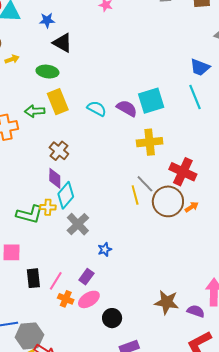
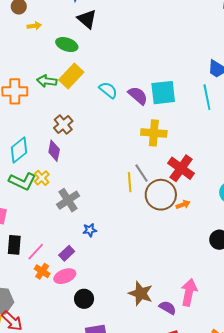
yellow rectangle: (58, 102) -> (71, 76), turned 55
cyan diamond: (66, 195) -> (19, 150), moved
yellow cross: (48, 207) -> (42, 178), turned 35

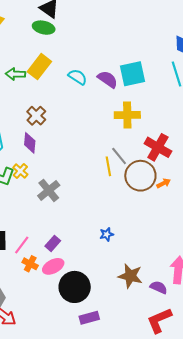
green ellipse: (67, 45) -> (44, 28), moved
blue star: (90, 230) -> (107, 234), moved
black circle: (84, 299) -> (75, 287), size x1.6

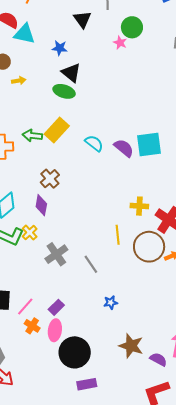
yellow cross: (127, 115) -> (139, 206), moved, size x0.7
gray line: (119, 156) -> (91, 264), moved
pink ellipse: (53, 266) -> (55, 330), turned -60

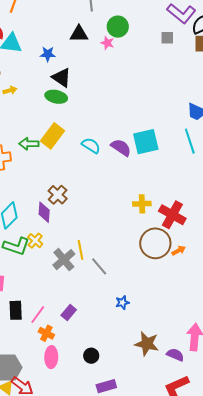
black triangle: (82, 19) -> (79, 34), moved, turned -48
brown cross: (50, 179) -> (58, 195), moved
yellow line: (118, 235) -> (81, 250), moved
pink ellipse: (55, 330) -> (51, 357), moved
black circle: (75, 352) -> (91, 356), size x0.5

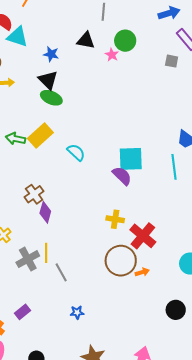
black triangle: (62, 78) -> (48, 80), moved
purple semicircle: (121, 148) -> (122, 176), moved
purple diamond: (44, 212) -> (45, 212), moved

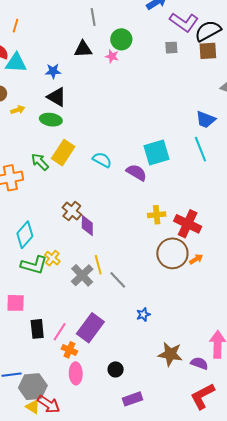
green ellipse: (51, 98) -> (51, 120), moved
green arrow: (16, 139) -> (40, 162), turned 48
purple semicircle: (122, 176) -> (136, 173), moved
purple rectangle: (22, 312) -> (90, 328), size x1.8

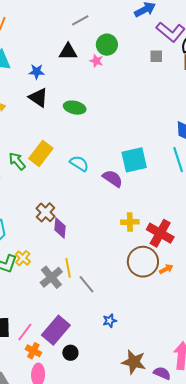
gray line: (93, 17) -> (80, 20), turned 66
green ellipse: (51, 120) -> (75, 108), moved
black circle: (116, 369) -> (70, 353), moved

